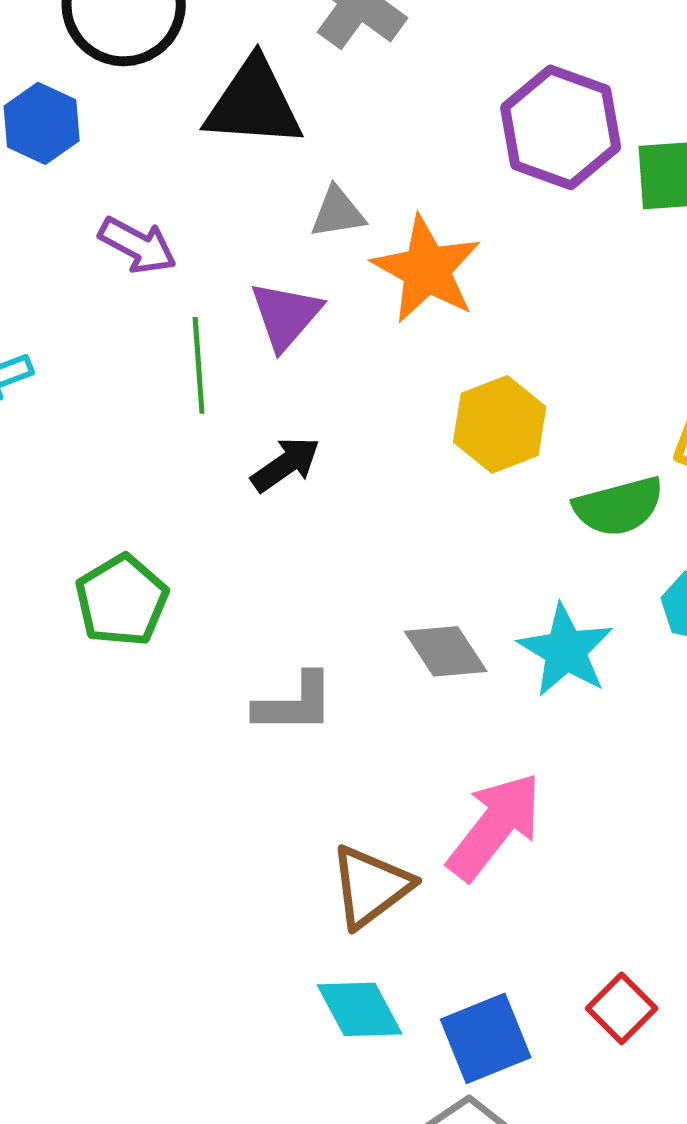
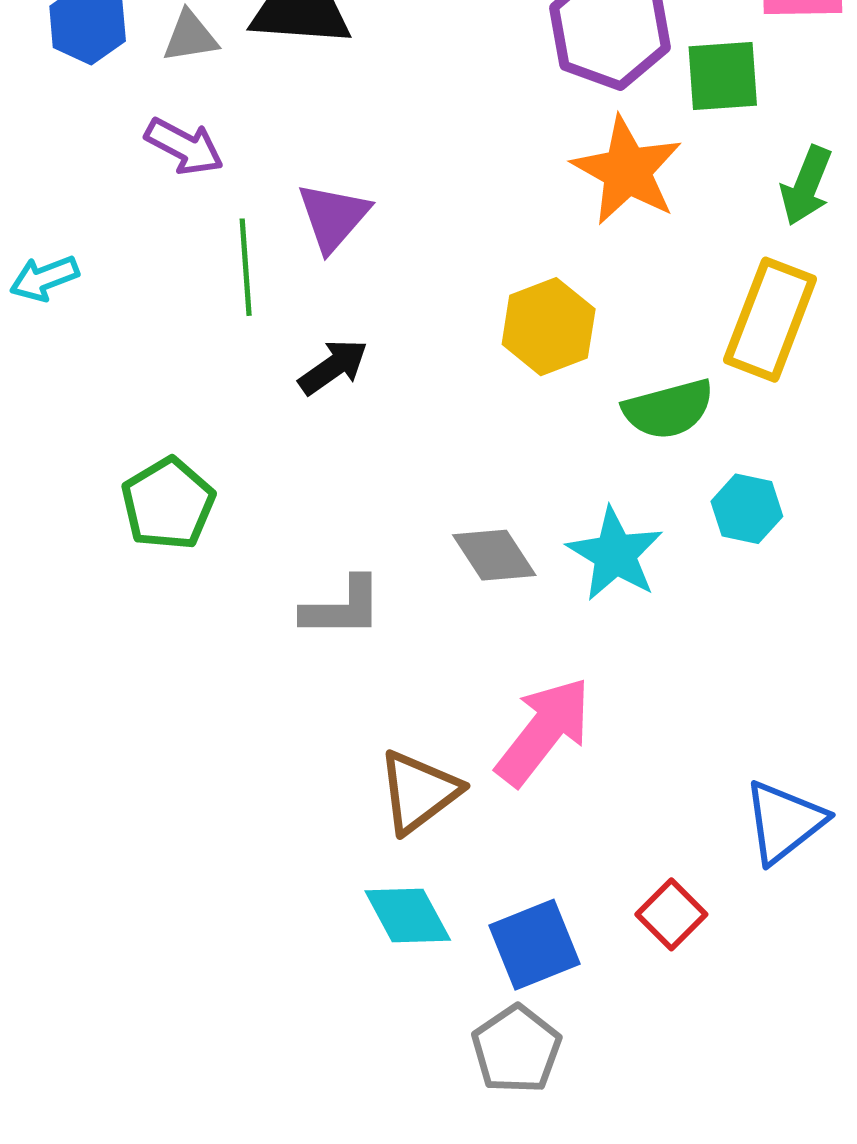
gray triangle: (338, 212) -> (190, 37), moved
orange star: (427, 269) -> (627, 171), moved

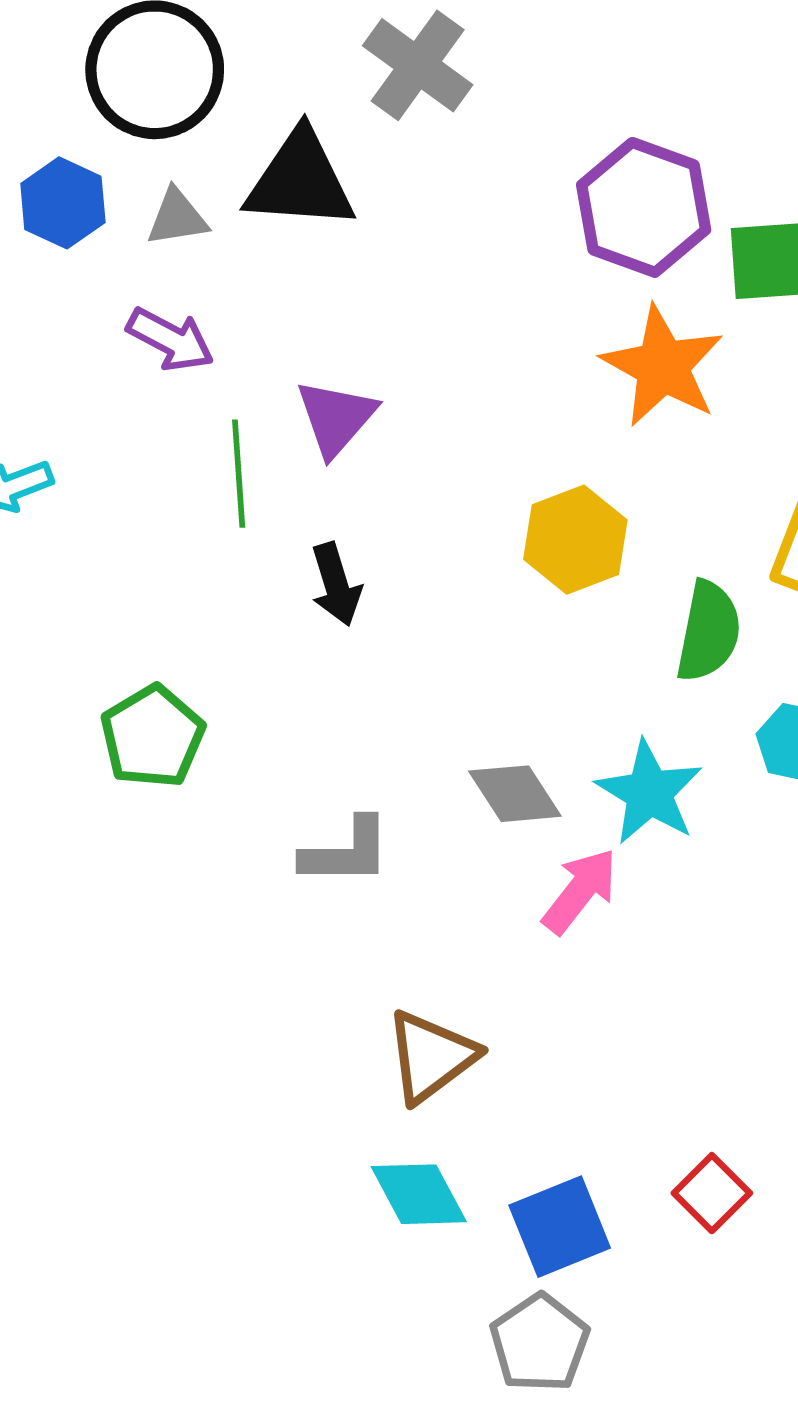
black arrow: (333, 367) -> (336, 584), turned 108
green semicircle: (668, 409) -> (709, 631), turned -64
pink arrow: (544, 731) -> (580, 891), moved, size x0.7

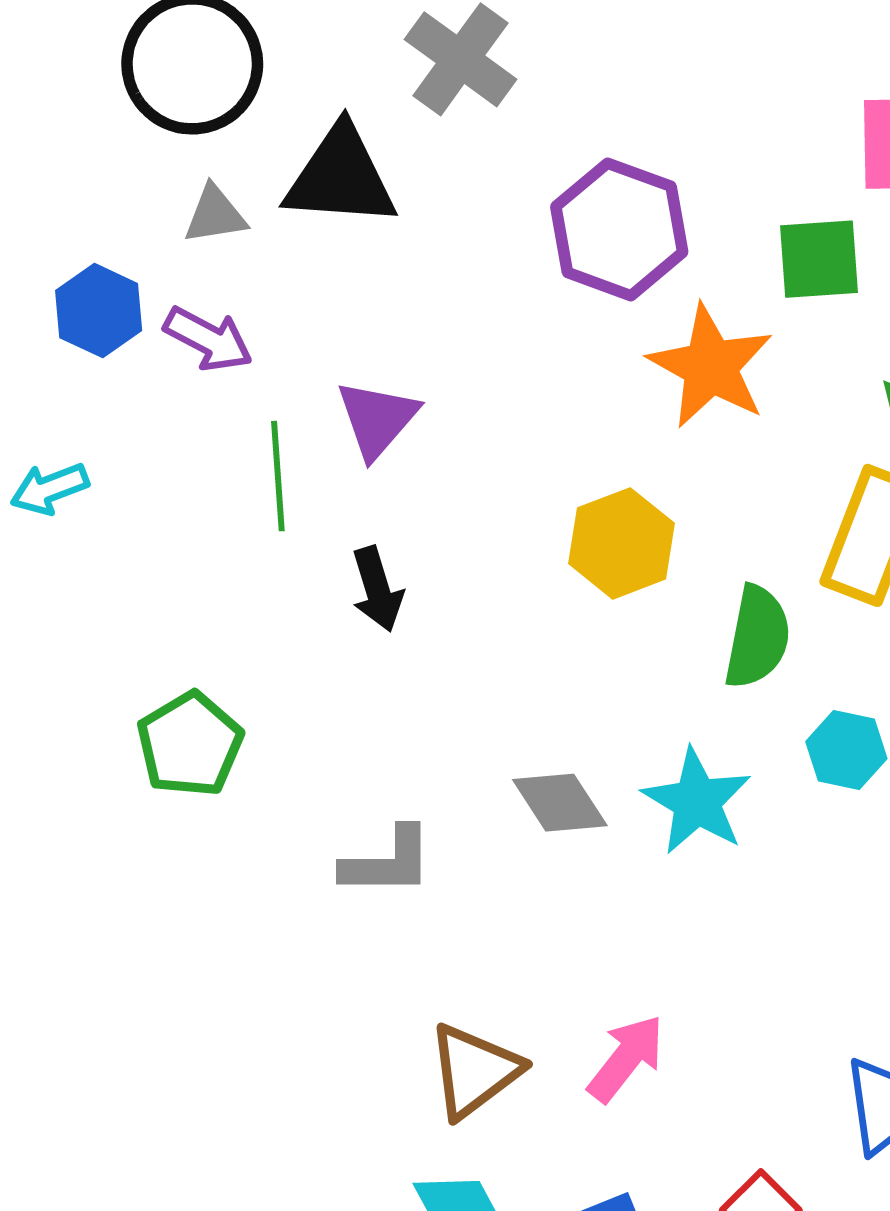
blue hexagon: (63, 203) -> (99, 311), moved
purple hexagon: (644, 207) -> (619, 229), moved
pink arrow: (580, 891) -> (626, 1058), moved

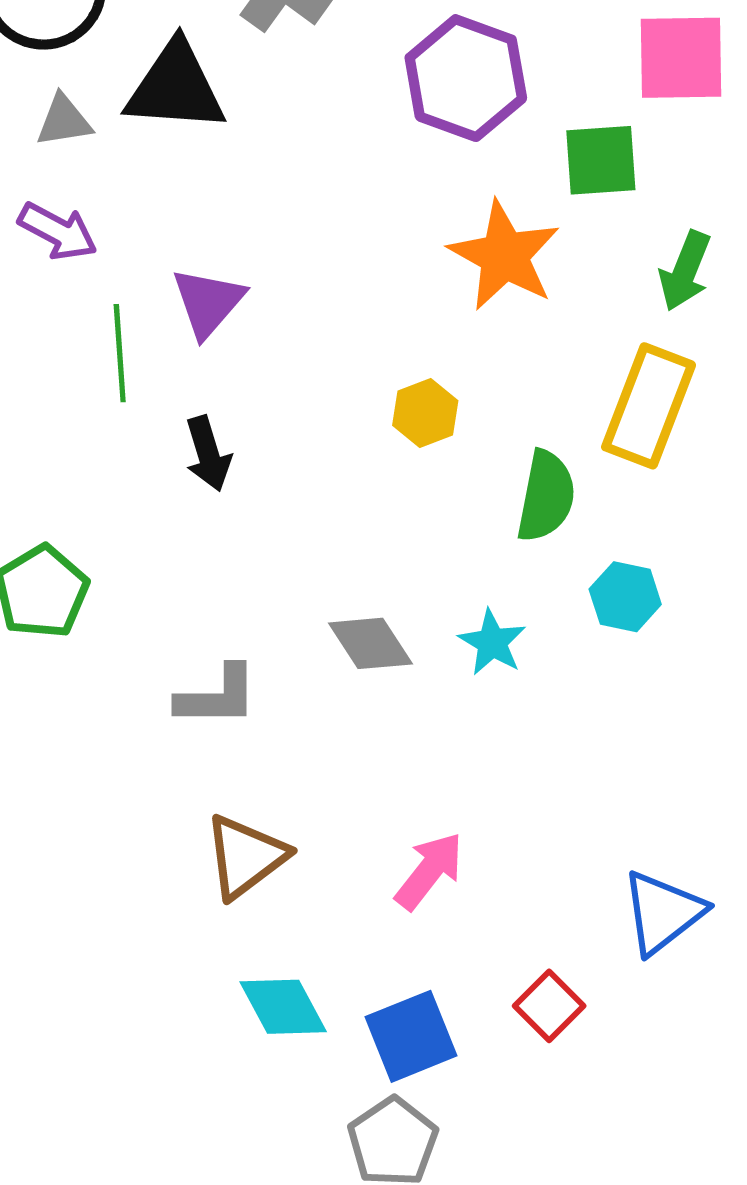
purple hexagon: (619, 229) -> (466, 78), moved
yellow hexagon: (621, 543) -> (425, 413), size x0.7
cyan star: (697, 801) -> (492, 642), size x0.7
brown triangle: (474, 1071) -> (246, 857), moved

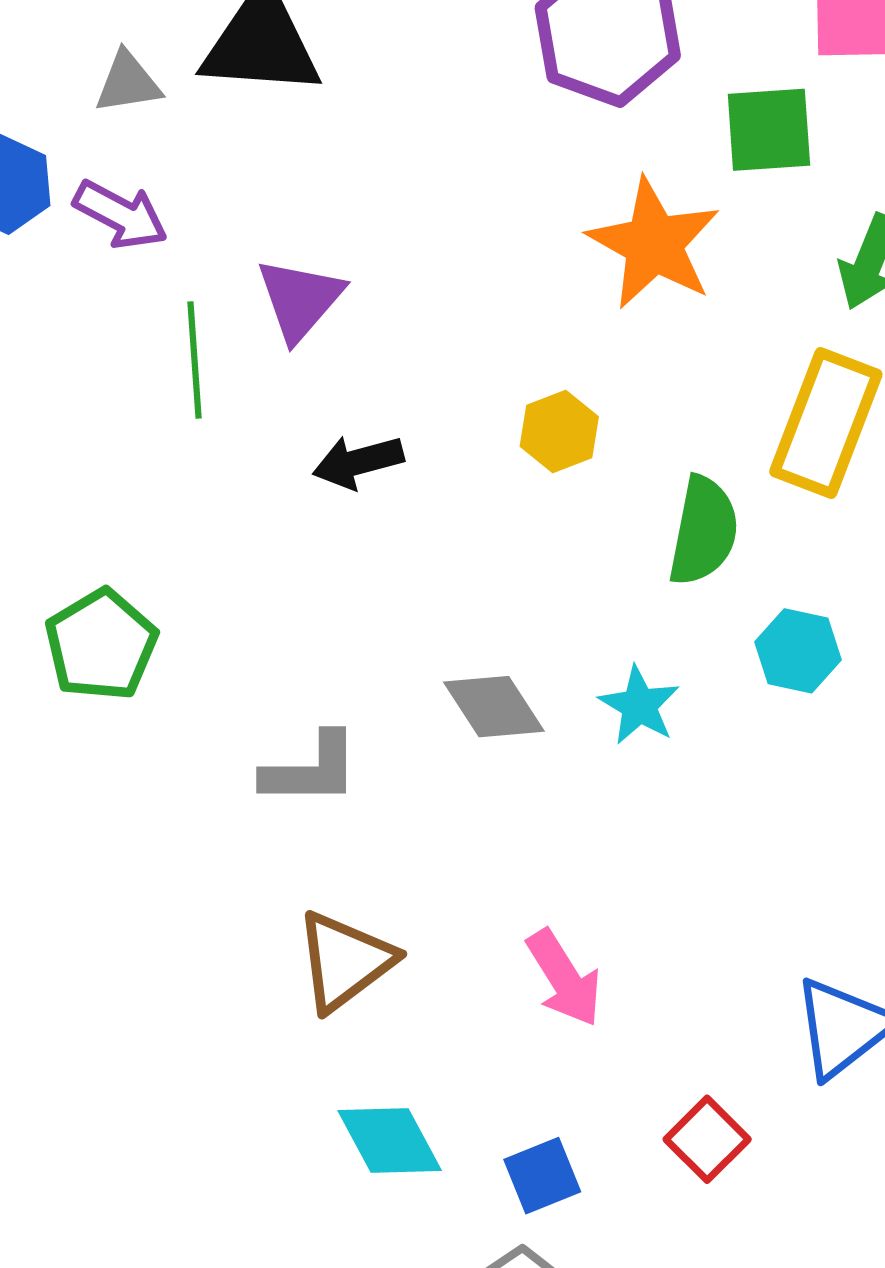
black arrow: (208, 454) -> (358, 462), moved, turned 92
pink arrow: (429, 871) -> (564, 978), turned 110
blue square: (411, 1036) -> (542, 1176), size x0.7

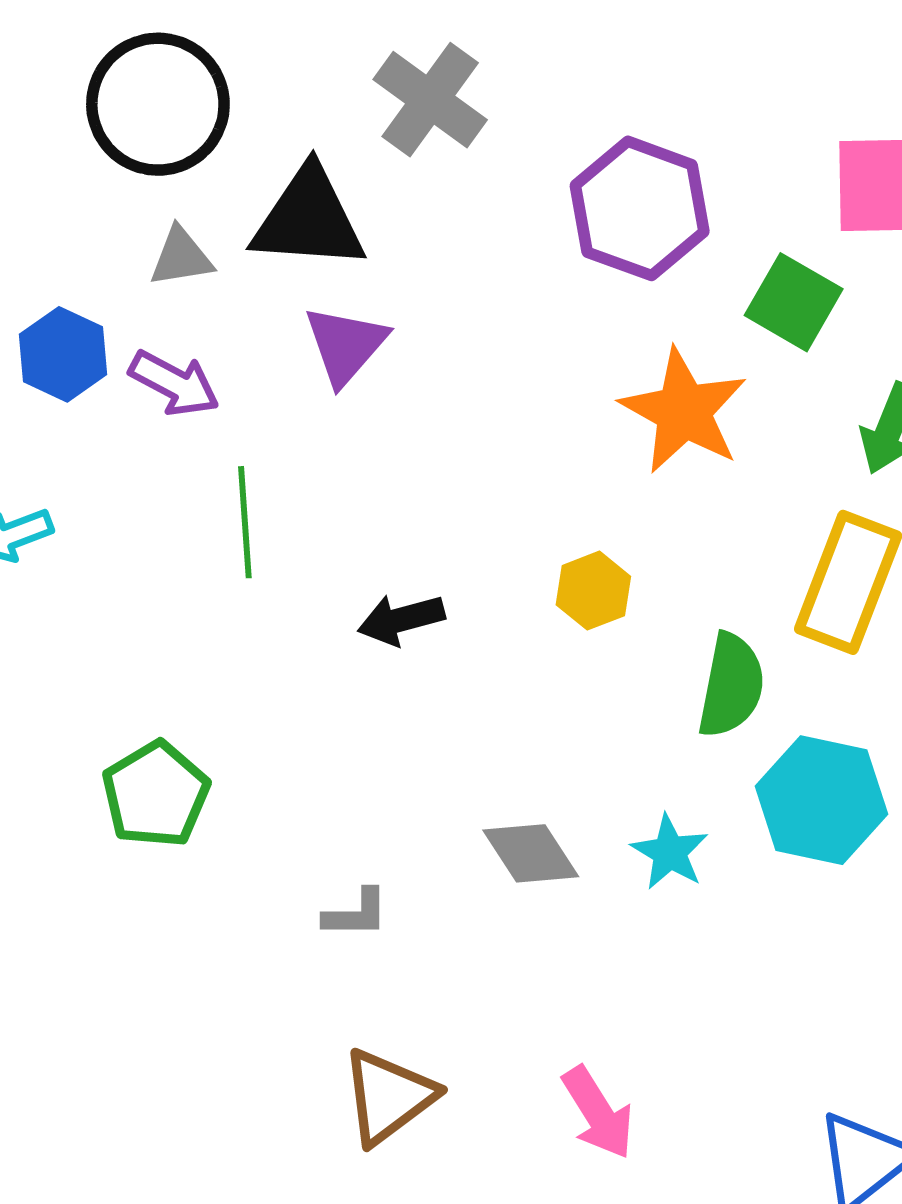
green square: (769, 130) -> (794, 302), turned 34
purple triangle: (300, 299) -> (346, 345), moved
cyan hexagon: (798, 651) -> (821, 800), size x1.6
gray L-shape: (311, 770) -> (356, 914), size x0.7

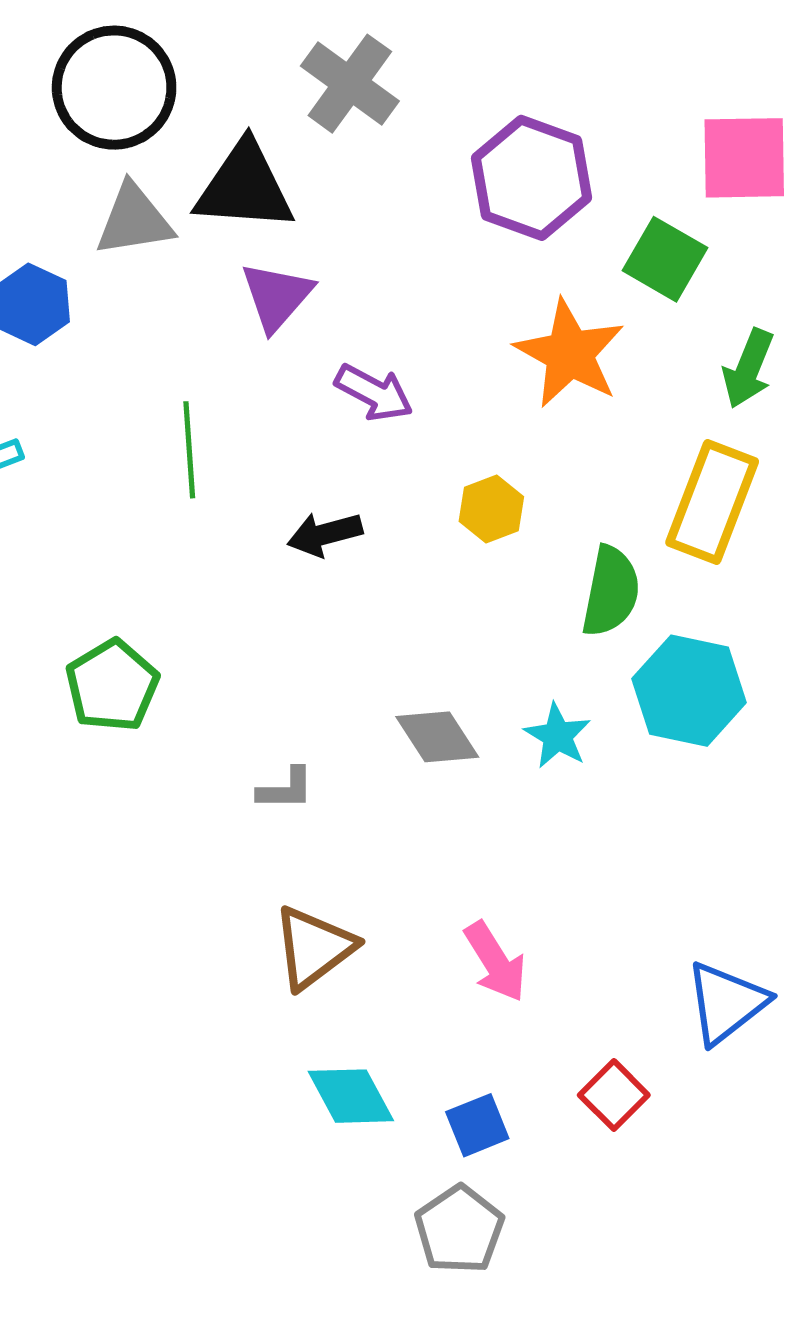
gray triangle: (181, 257) -> (134, 220), size x1.4
purple arrow: (174, 383) -> (374, 393), moved

